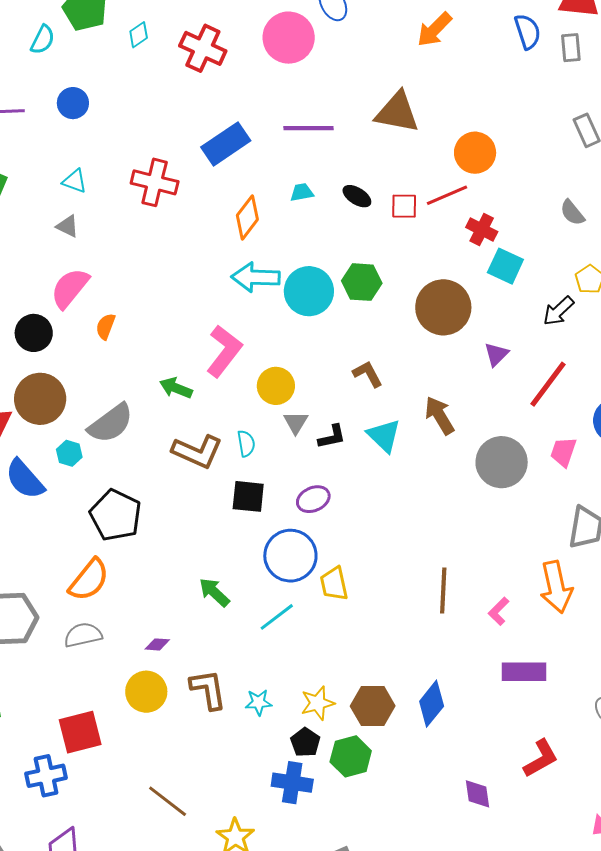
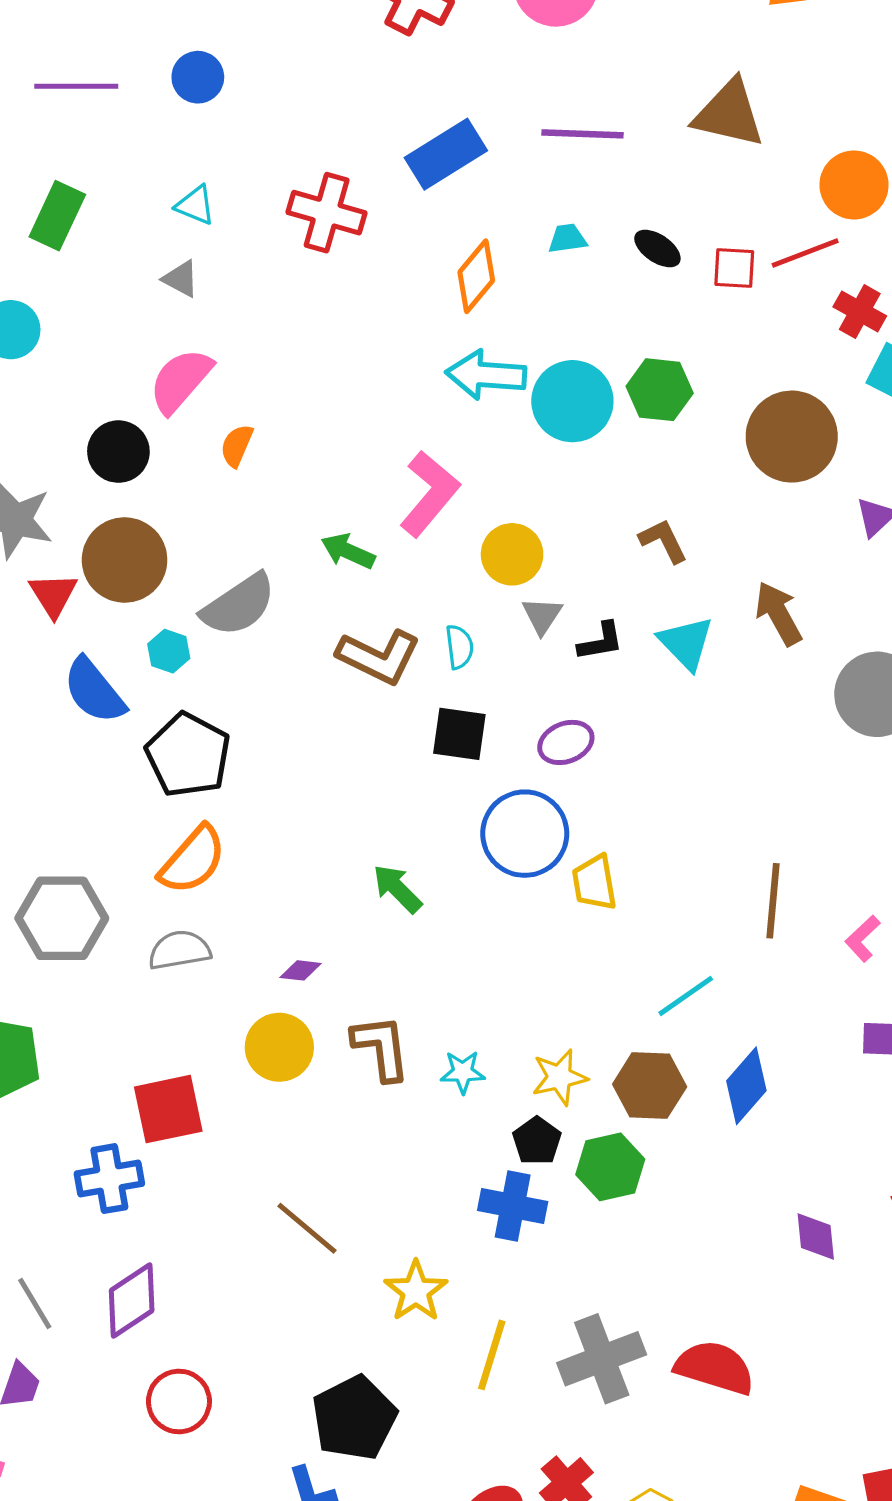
black pentagon: (116, 515) -> (188, 755), moved
cyan line: (277, 617) -> (686, 996), moved

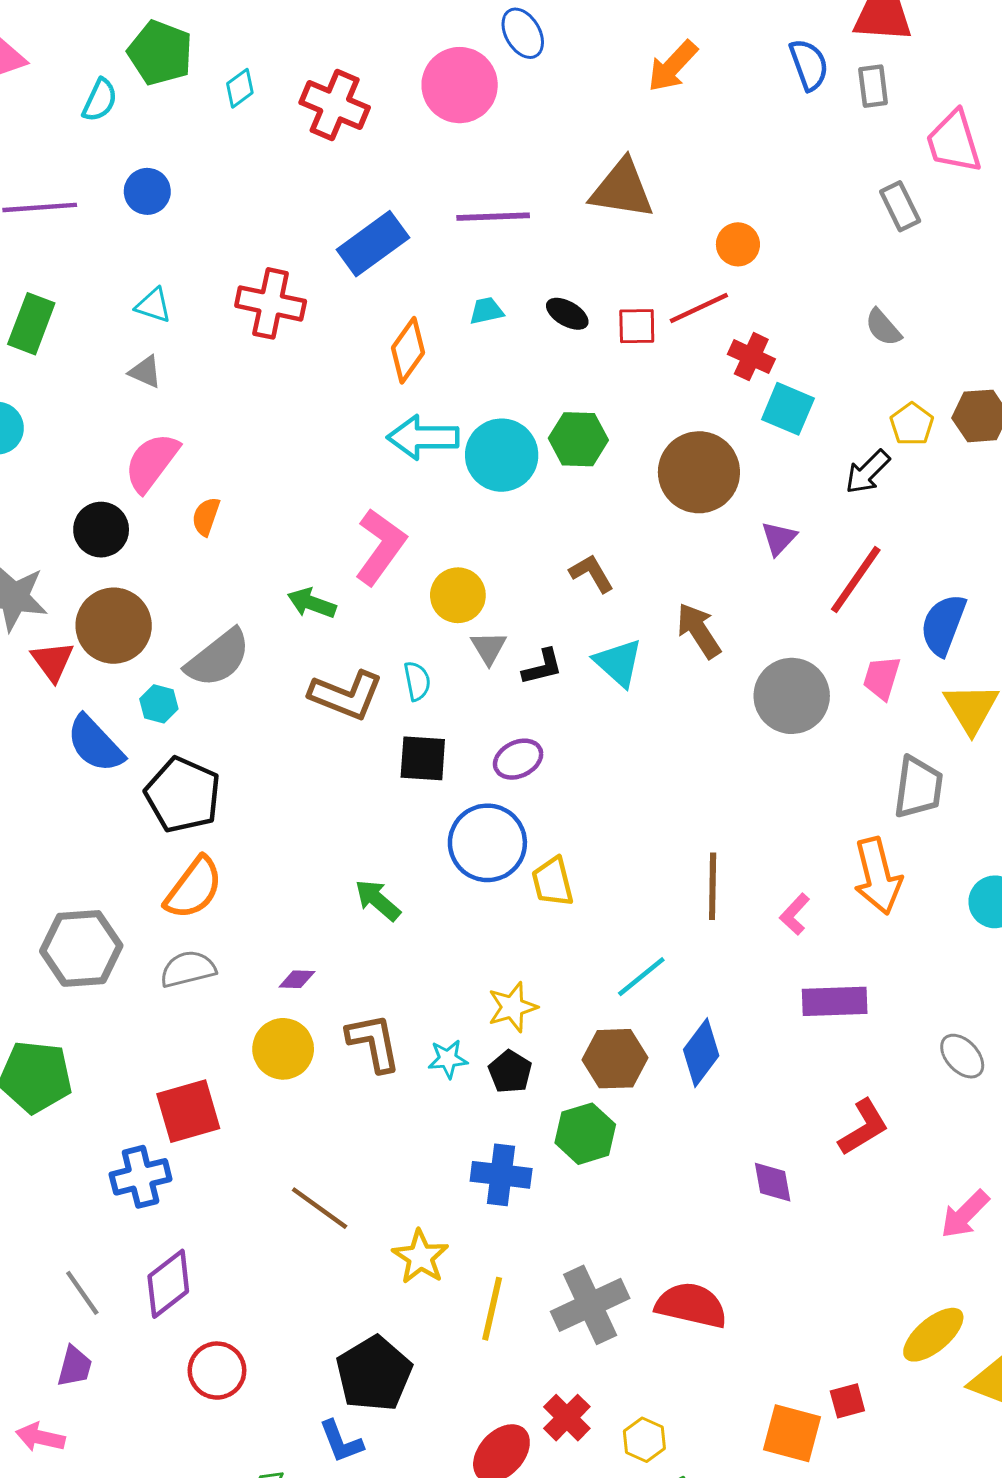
orange circle: (854, 185) -> (738, 244), size x0.7
yellow star: (559, 1077) -> (512, 1007), moved
black pentagon: (537, 1141) -> (510, 1072), moved

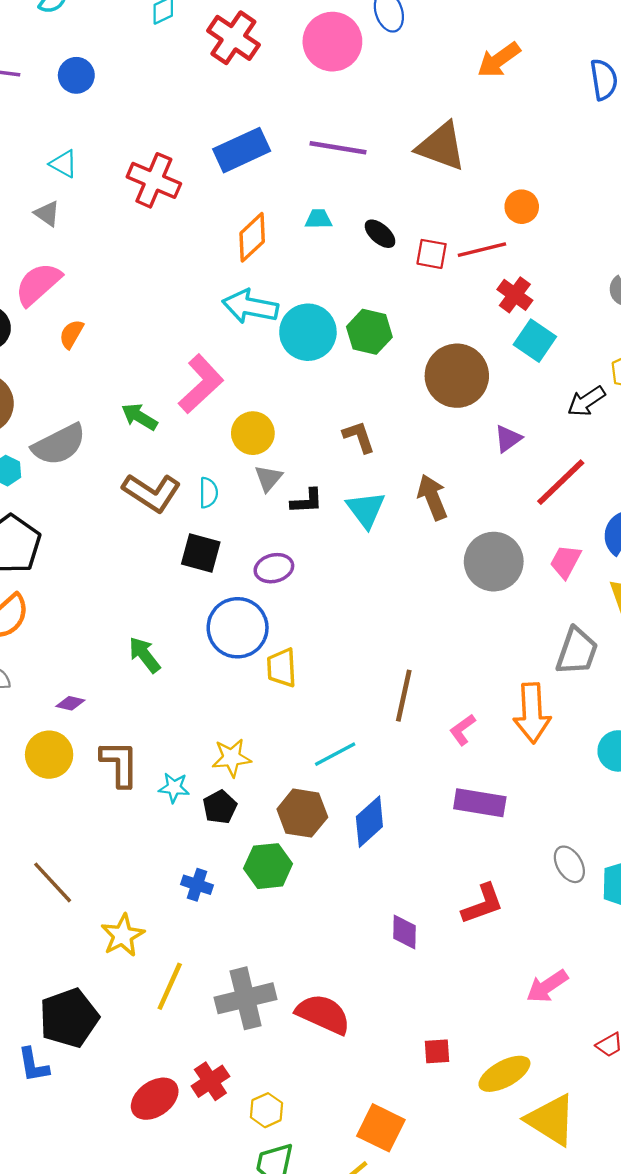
blue cross: (501, 1175) -> (197, 885), size x0.7
red square: (847, 1401) -> (437, 1051), moved

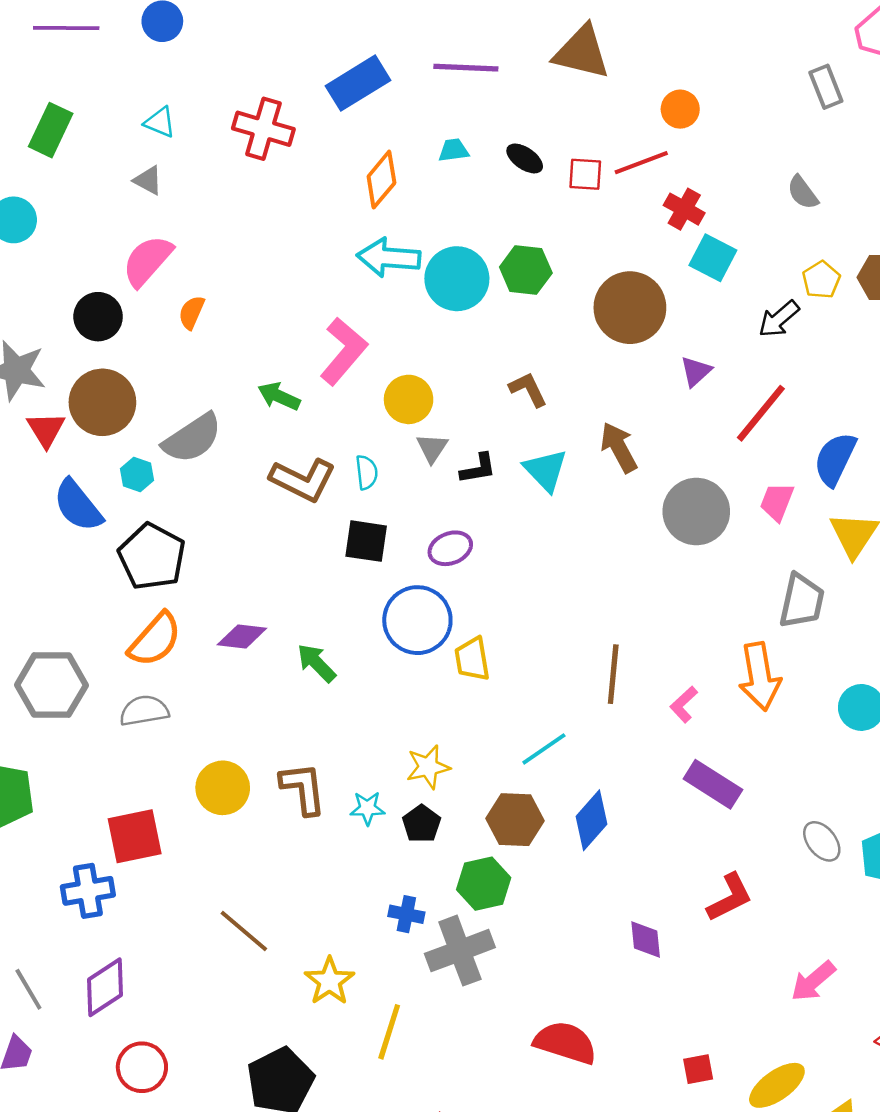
purple diamond: (70, 703) -> (242, 637), moved, size x1.5
purple rectangle: (480, 803) -> (713, 784), turned 30
gray cross: (246, 998) -> (460, 951), moved

